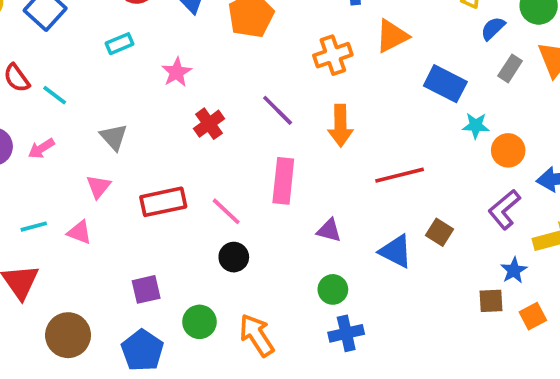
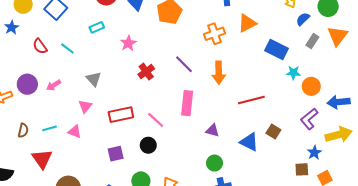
cyan line: (55, 95) -> (67, 48), moved
black circle: (234, 257) -> (148, 145), moved
purple square: (146, 289) -> (116, 154), moved

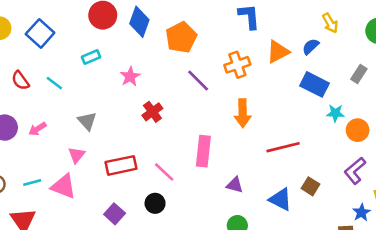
blue semicircle: (303, 19) -> (311, 47), moved
purple line: (184, 64) -> (198, 80), moved
pink triangle: (75, 132) -> (64, 186), size x1.5
purple square: (116, 154) -> (115, 214), turned -35

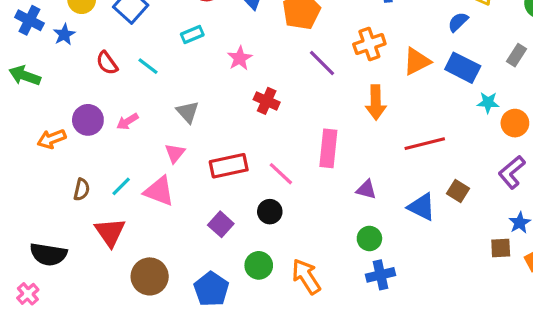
orange triangle: (278, 52) -> (417, 61), moved
red cross: (152, 112) -> (267, 101), turned -30
cyan line: (32, 182) -> (121, 186), turned -30

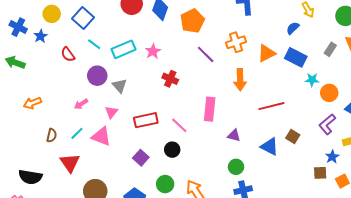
cyan rectangle: (192, 35) -> (124, 49), moved, size x1.6
cyan line: (148, 66) -> (94, 44), moved
purple circle: (88, 120) -> (97, 76), moved
pink arrow: (127, 121) -> (81, 104), moved

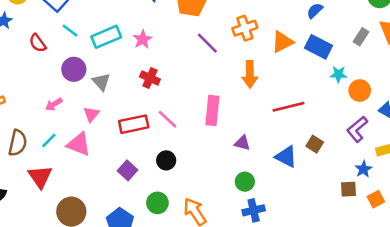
red cross: (170, 79) -> (150, 78), moved
pink line: (179, 125) -> (167, 119), moved
brown semicircle: (52, 135) -> (18, 143), size x1.5

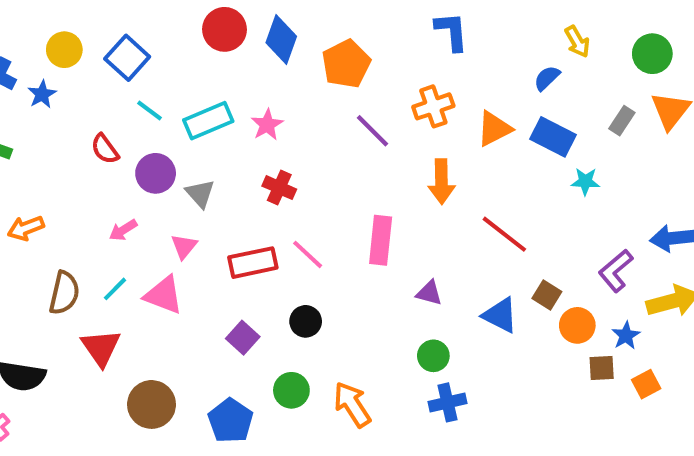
red semicircle: (38, 43) -> (105, 149), moved
orange circle: (360, 91) -> (577, 325), moved
red line: (289, 107) -> (504, 234), turned 52

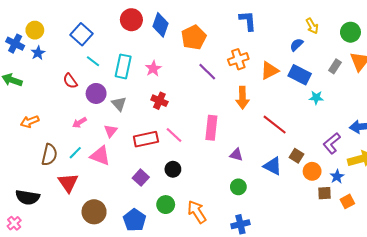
yellow circle: (64, 50) -> (35, 30), moved
cyan rectangle: (208, 121) -> (123, 66), turned -55
blue cross: (448, 402) -> (240, 224), moved

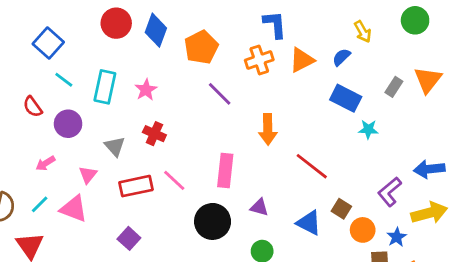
green circle: (350, 32) -> (415, 20), moved
orange cross: (238, 59) -> (259, 60), moved
orange triangle: (270, 71) -> (302, 60), moved
gray triangle: (119, 104) -> (115, 146), moved
black circle: (173, 169) -> (213, 221), moved, size x1.6

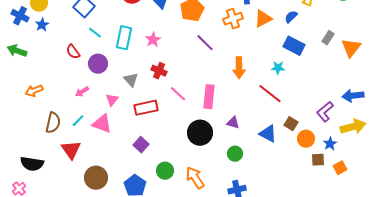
orange triangle: (428, 80) -> (351, 48), moved
cyan star: (368, 129) -> (278, 68), moved
pink line: (174, 180) -> (178, 94), moved

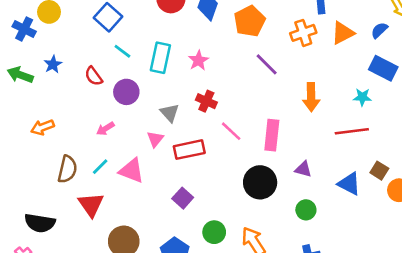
blue star: (42, 25) -> (53, 64), moved
red line: (270, 94) -> (352, 131), turned -45
pink triangle: (112, 100) -> (155, 139), moved

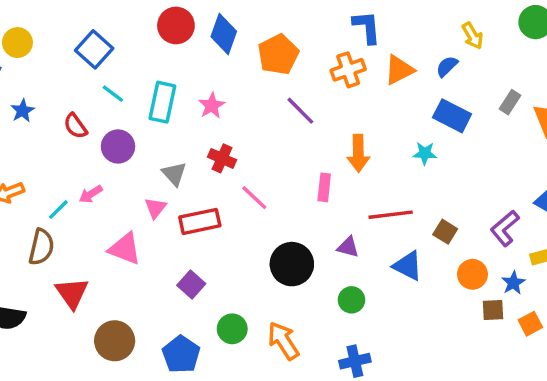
red line: (352, 131) -> (391, 215), moved
pink rectangle: (272, 135) -> (324, 187), moved, size x0.7
cyan line: (100, 167) -> (58, 210), moved
brown square: (379, 171) -> (445, 232), moved

